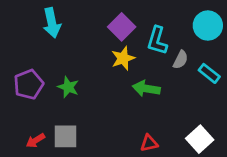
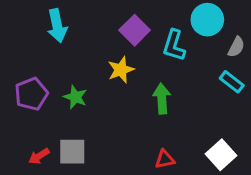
cyan circle: (208, 26) -> (207, 20), moved
yellow star: (123, 58) -> (121, 70), moved
gray semicircle: (180, 60) -> (236, 47), moved
green arrow: (146, 88) -> (162, 99), turned 76

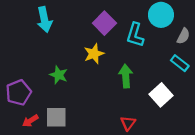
purple pentagon: (31, 94) -> (19, 93), moved
white square: (221, 155) -> (161, 95), moved
red triangle: (165, 159) -> (128, 123), turned -42

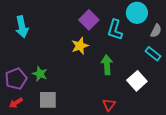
cyan arrow: (44, 20) -> (22, 27), moved
green star: (59, 75) -> (40, 74), moved
red arrow: (30, 121) -> (16, 103), moved

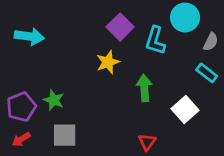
cyan arrow: (22, 27) -> (29, 36), turned -70

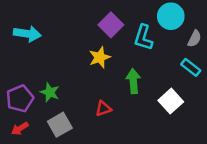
gray square: (65, 135) -> (60, 125), turned -30
red triangle: (147, 142) -> (103, 109), moved, turned 35

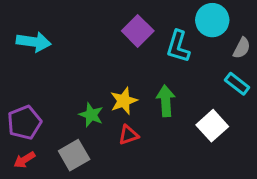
yellow star: (100, 57) -> (124, 101), moved
green star: (50, 92) -> (91, 115), moved

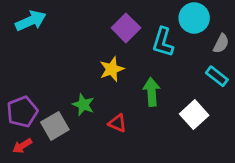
cyan arrow: (34, 42) -> (31, 21), moved, turned -32
yellow star: (124, 101) -> (112, 69), moved
red triangle: (128, 135) -> (117, 123), turned 42
gray square: (74, 155) -> (55, 126), moved

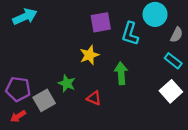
purple square: (126, 28) -> (101, 22), turned 35
purple pentagon: (22, 112) -> (18, 89), turned 30
white square: (194, 115) -> (171, 91), moved

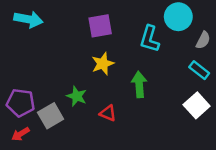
cyan arrow: (25, 17) -> (28, 19), turned 35
purple square: (101, 22) -> (100, 26), moved

